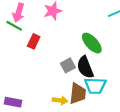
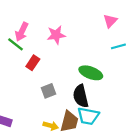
green ellipse: (92, 43) -> (91, 73), turned -35
gray square: (68, 65) -> (48, 91), moved

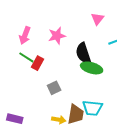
pink triangle: (110, 21) -> (97, 19), moved
green line: (15, 44) -> (26, 57), moved
black semicircle: (81, 96) -> (83, 53), moved

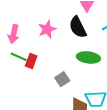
black semicircle: (83, 53) -> (78, 27), moved
gray square: (54, 88) -> (62, 79), moved

